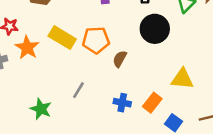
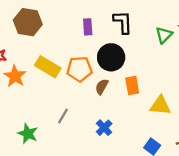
black circle: (155, 29) -> (111, 57), moved
blue cross: (122, 103) -> (104, 128), turned 35
orange rectangle: (152, 103) -> (132, 85), moved, turned -48

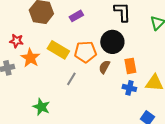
purple rectangle: (88, 27) -> (76, 16), moved, turned 64
gray line: (63, 116) -> (71, 79), moved
blue cross: (104, 128) -> (129, 88), moved, turned -32

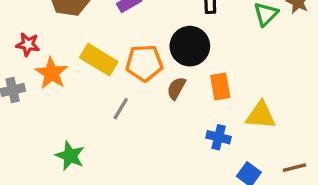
blue cross: (129, 88) -> (219, 137), moved

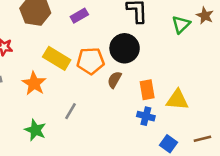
orange star: (51, 73) -> (34, 83), moved
orange rectangle: (220, 87) -> (147, 90), moved
gray line: (121, 109) -> (70, 111), moved

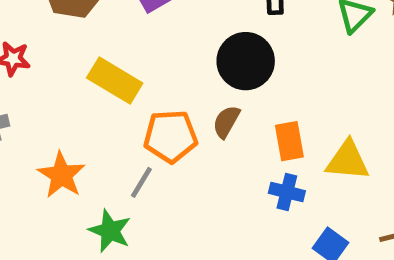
orange pentagon: (91, 61) -> (171, 136), moved
orange star: (34, 83) -> (61, 175), moved
green star: (35, 130) -> (110, 231), moved

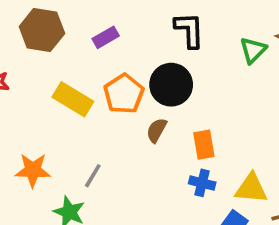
orange pentagon: (171, 136) -> (124, 94), moved, turned -30
yellow triangle: (347, 160) -> (251, 188), moved
orange star: (61, 175) -> (33, 170), turned -30

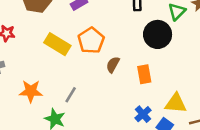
black circle: (171, 85) -> (158, 34), moved
blue cross: (202, 183) -> (143, 114), moved, turned 35

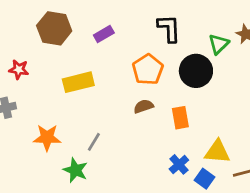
orange pentagon: (91, 40) -> (148, 69), moved
yellow rectangle: (57, 44) -> (78, 82), turned -45
brown semicircle: (113, 65) -> (144, 106), turned 42

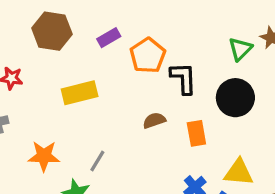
black L-shape: (169, 28) -> (183, 78), moved
orange pentagon: (148, 69) -> (148, 55), moved
black circle: (196, 71) -> (235, 98), moved

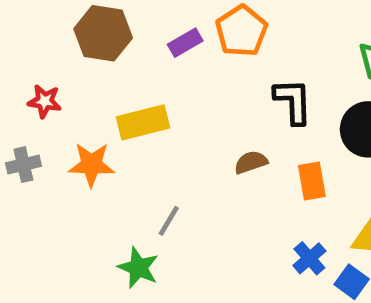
orange pentagon: (148, 55) -> (241, 31), moved
orange star: (44, 156) -> (91, 165), moved

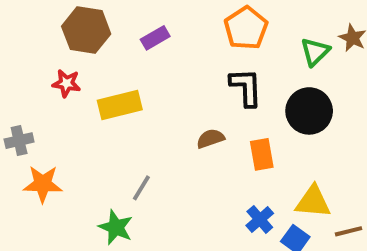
orange pentagon: (241, 31) -> (246, 28), moved
red star: (45, 101) -> (66, 83), moved
orange star: (91, 165) -> (43, 184), moved

